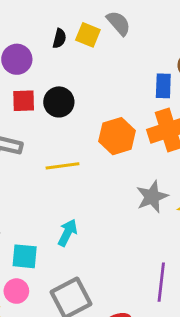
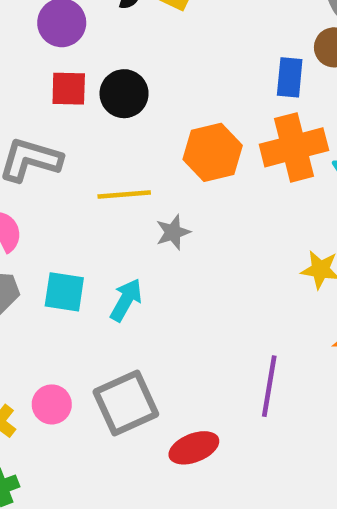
gray star: (152, 197) -> (173, 232), moved, size x0.7
cyan square: (25, 256) -> (64, 292), moved
pink circle: (16, 291) -> (52, 404), moved

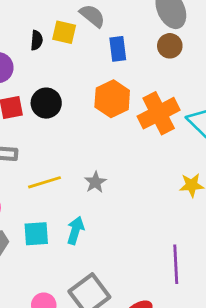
blue rectangle: (290, 77) -> (118, 49), moved
orange hexagon: (213, 152) -> (112, 99), moved
yellow line: (124, 194) -> (45, 182), moved

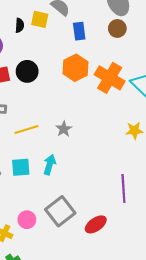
orange cross: (159, 113) -> (110, 78), turned -32

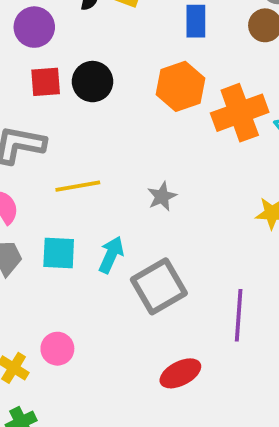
orange cross: (110, 78) -> (240, 113), turned 32
gray star: (64, 129) -> (162, 196), moved
gray square: (60, 211) -> (159, 286), moved

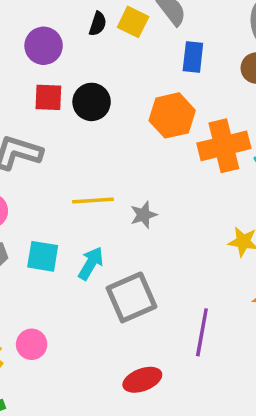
yellow line: (78, 186) -> (93, 200), moved

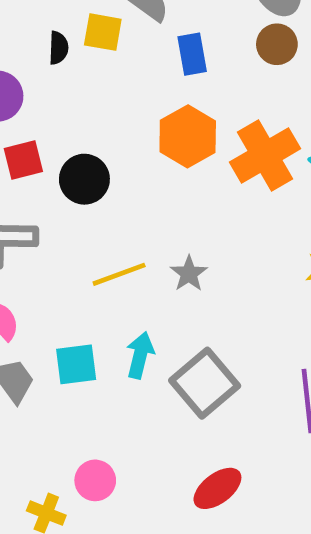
black circle: (92, 102) -> (84, 179), moved
red ellipse: (142, 380) -> (217, 488), moved

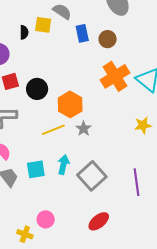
brown circle: (277, 44) -> (108, 39), moved
orange hexagon: (188, 136) -> (70, 104), moved

